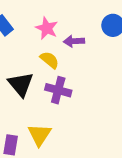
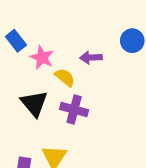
pink star: (47, 28) -> (42, 58), moved

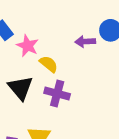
purple arrow: (91, 58) -> (85, 42), moved

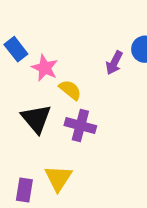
purple arrow: (85, 42) -> (114, 63), turned -60

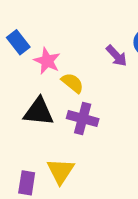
purple arrow: (114, 63) -> (117, 56), turned -70
black triangle: (36, 119) -> (39, 112), turned -44

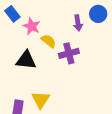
purple arrow: (117, 56) -> (78, 23), turned 35
purple cross: (83, 119) -> (69, 53), moved, turned -30

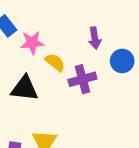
blue circle: (98, 14) -> (122, 61), moved
pink star: (32, 26) -> (32, 43), turned -30

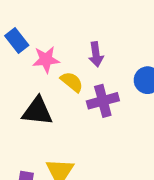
purple arrow: (95, 38) -> (96, 54), moved

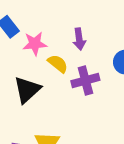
black triangle: (37, 111) -> (27, 90), turned -48

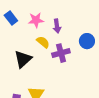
pink star: (35, 44) -> (36, 20), moved

